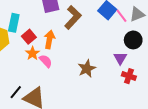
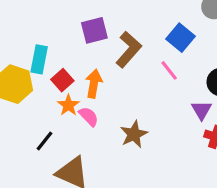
pink line: (122, 16) -> (169, 70), moved
brown star: (87, 69) -> (134, 134), moved
black line: (16, 92) -> (44, 141), moved

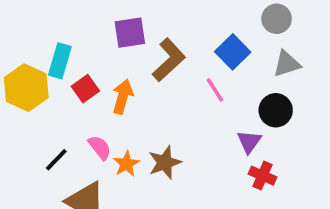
orange star: (68, 105) -> (126, 164), moved
pink semicircle: (89, 116) -> (100, 147), moved

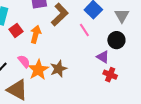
gray triangle: (287, 64) -> (122, 16), turned -42
purple triangle: (249, 142) -> (103, 57), turned -32
orange star: (126, 164) -> (38, 70), size x1.5

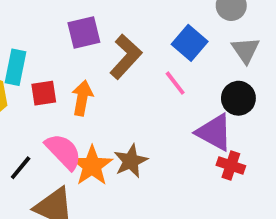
red square: (16, 30) -> (44, 93), turned 32
purple triangle: (103, 57) -> (214, 132), size x1.5
pink semicircle: (24, 61) -> (63, 152), size x1.5

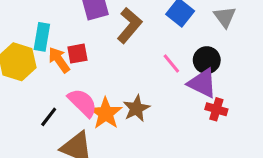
pink line: (175, 83) -> (171, 63), moved
red square: (44, 93) -> (77, 54), moved
orange arrow: (82, 98) -> (59, 60), moved, turned -44
black circle: (238, 98) -> (207, 60), moved

